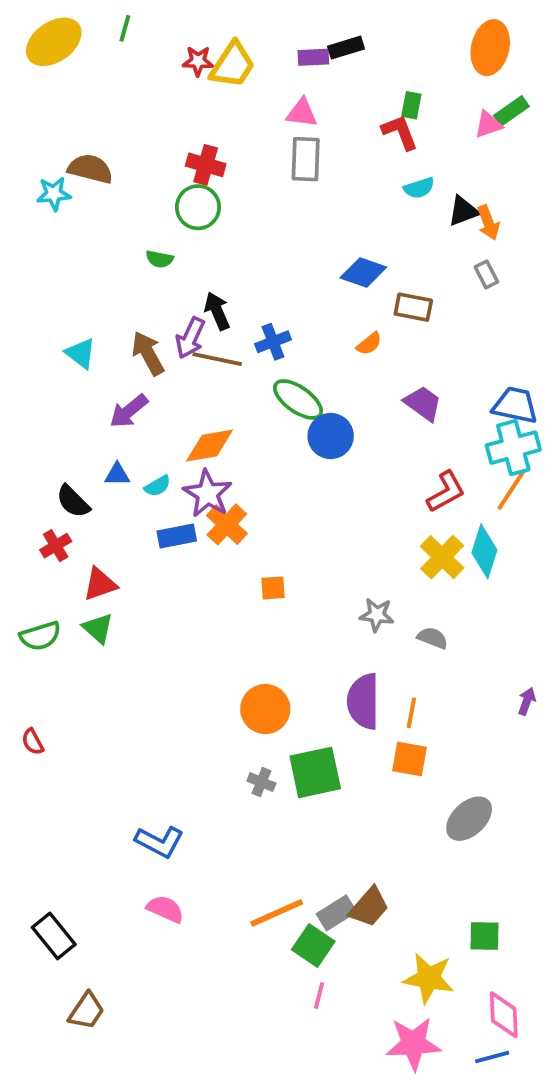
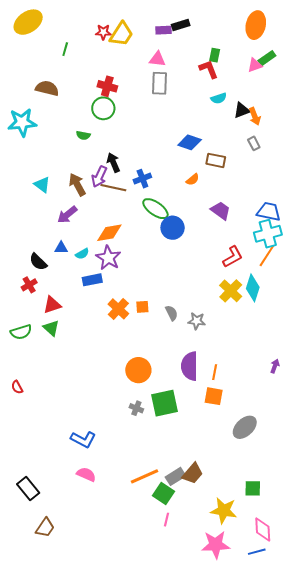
green line: (125, 28) -> (65, 49), moved
cyan star: (54, 194) -> (22, 122), moved, size x1.6
orange cross: (227, 524) -> (118, 309), moved
gray semicircle: (433, 638) -> (172, 313), moved, turned 42

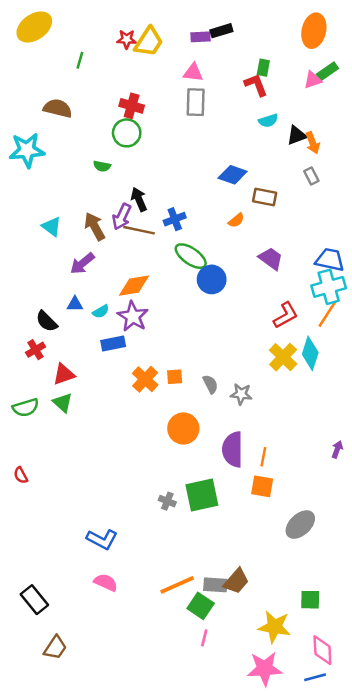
orange circle: (138, 370) -> (183, 428), moved
gray rectangle: (176, 476) -> (215, 585), turned 36

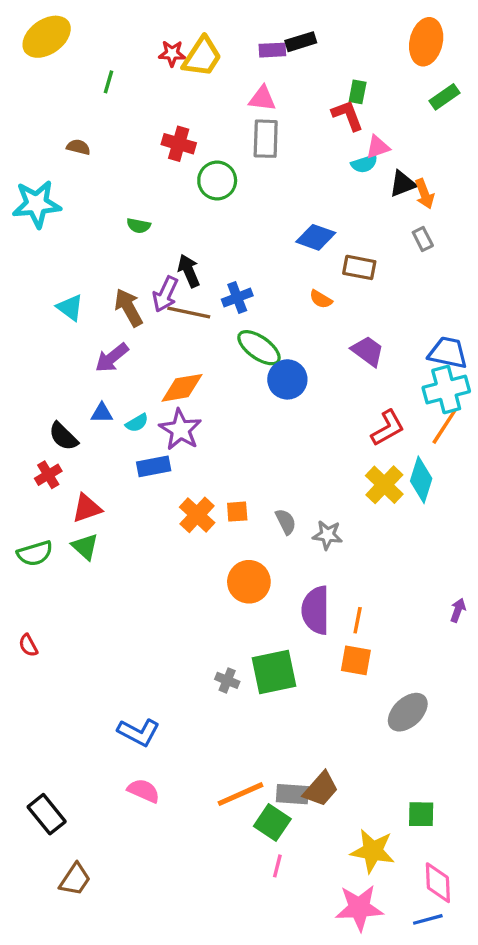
pink triangle: (313, 80) -> (378, 147), moved
brown semicircle: (58, 108) -> (78, 147), size x0.6
green circle: (127, 133) -> (217, 181), moved
orange semicircle: (236, 220) -> (321, 299), turned 70

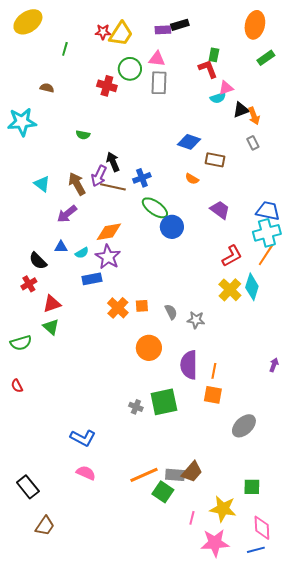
green circle: (217, 181) -> (130, 69), moved
green semicircle: (35, 553) -> (21, 343), moved
pink line: (277, 866) -> (192, 518), moved

